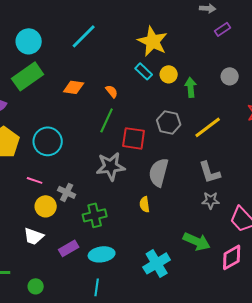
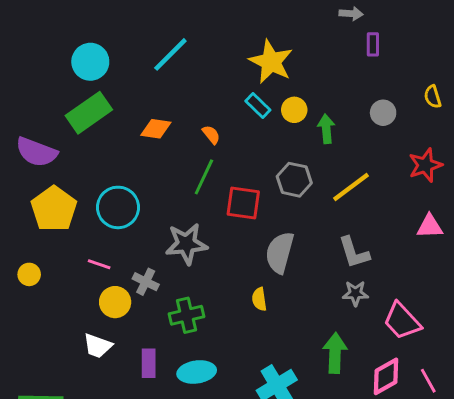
purple rectangle: (223, 29) -> (373, 44), turned -56
gray star: (111, 166) -> (186, 244), moved
green arrow: (197, 241) -> (335, 353), turned -112
purple rectangle: (69, 248) -> (149, 363), turned -60

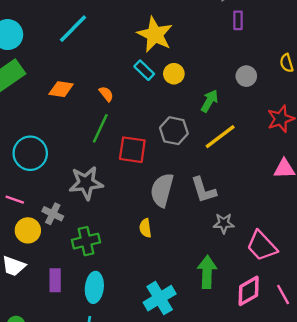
green arrow: (326, 129) -> (209, 101), moved, turned 35
gray L-shape: (354, 253) -> (204, 190), moved
cyan ellipse: (197, 372) -> (94, 287), turned -76

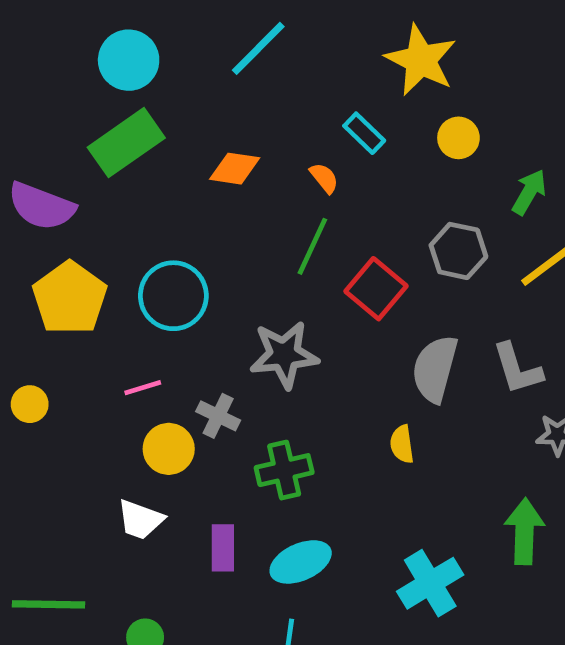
cyan rectangle: (144, 70) -> (364, 133), moved
red square: (132, 150) -> (376, 289), turned 32
pink line: (15, 200) -> (143, 388), turned -36
cyan ellipse: (94, 287) -> (301, 562), turned 60

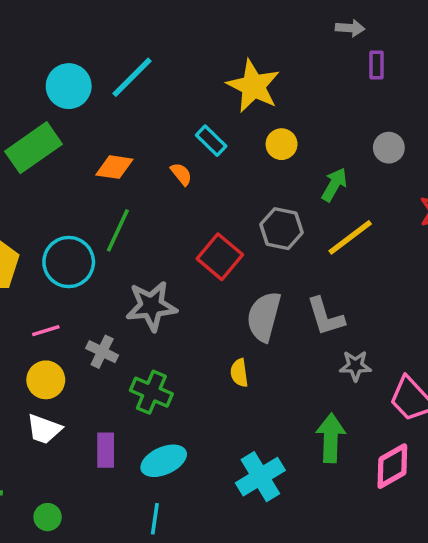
cyan circle: (129, 60) -> (69, 86), moved
green line: (312, 246) -> (118, 230), moved
yellow circle: (169, 449) -> (46, 380), moved
green cross: (284, 470) -> (151, 392), turned 36

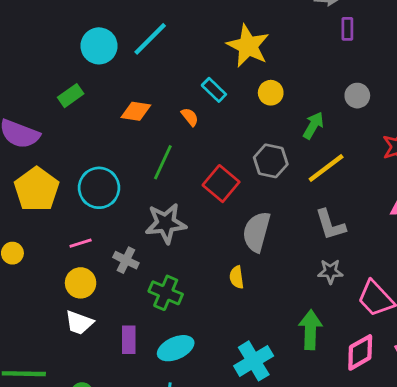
green rectangle: (33, 148) -> (71, 96), size x0.6
green line: (118, 230) -> (163, 162), moved
gray L-shape: (325, 317) -> (330, 225), moved

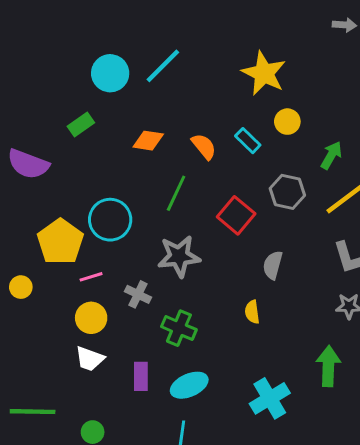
cyan rectangle: (214, 90) -> (248, 141), moved
orange semicircle: (190, 117) -> (204, 146), size x1.4
yellow pentagon: (37, 189) -> (60, 242), moved
gray semicircle: (257, 232) -> (273, 265), size x0.7

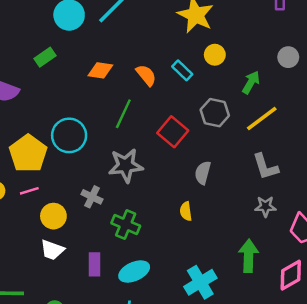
pink line: (91, 277) -> (29, 191), moved

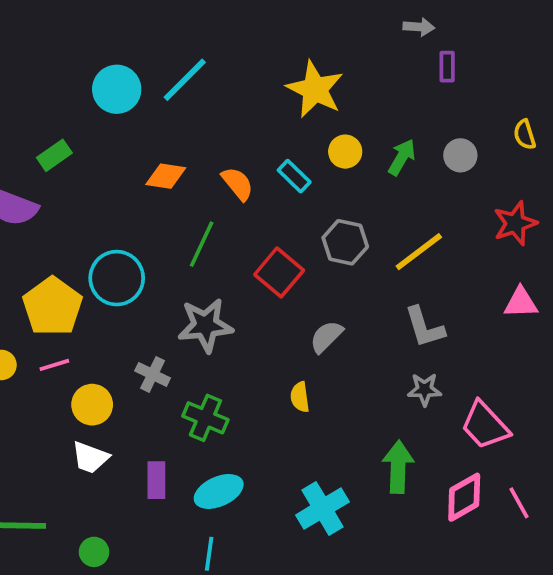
green rectangle: (45, 57) -> (54, 155), moved
green arrow: (251, 82) -> (402, 157), moved
gray semicircle: (203, 173) -> (326, 337), turned 30

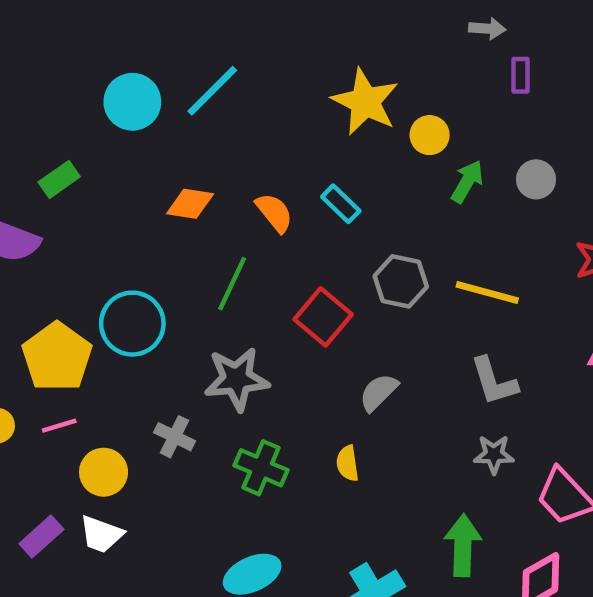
yellow circle: (345, 152) -> (430, 135), moved
yellow line: (419, 252) -> (487, 293), turned 52
green cross: (205, 418) -> (261, 468), moved
purple rectangle: (156, 480) -> (41, 536), moved, turned 48

